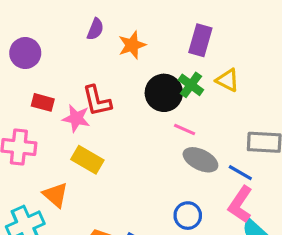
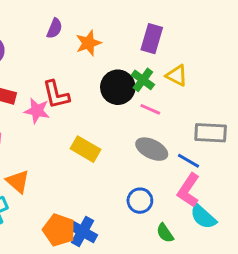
pink line: (185, 129) -> (150, 109), moved
yellow rectangle: (87, 160) -> (85, 149), moved

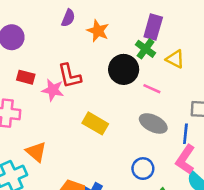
orange star: (88, 43) -> (98, 31), turned -30
green cross: (143, 80) -> (145, 49), moved
blue line: (189, 161) -> (185, 134), turned 66

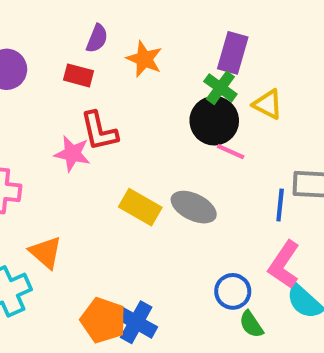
black circle: (124, 69) -> (214, 121), moved
red rectangle: (26, 77) -> (79, 75), moved
gray ellipse: (153, 123) -> (194, 207), moved
blue line: (185, 134) -> (280, 205), moved
blue circle: (143, 169) -> (233, 291), moved

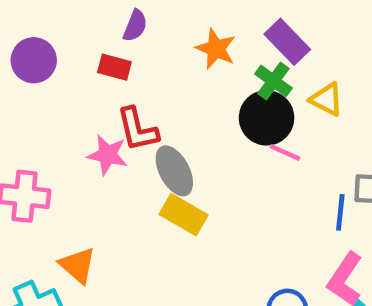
purple rectangle: (233, 53) -> (287, 42), turned -60
orange star: (144, 59) -> (216, 49), moved
gray ellipse: (194, 207) -> (174, 171), moved, turned 36

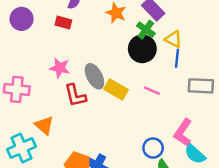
red L-shape: (137, 129) -> (75, 95), moved
pink line: (285, 152) -> (152, 91), moved
blue line: (340, 212) -> (177, 58), moved
yellow rectangle: (184, 215) -> (116, 89), moved

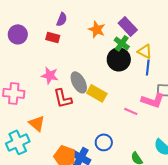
pink line: (152, 91) -> (131, 111), moved
pink L-shape: (183, 132) -> (153, 100), moved, turned -105
blue circle: (153, 148) -> (104, 142), moved

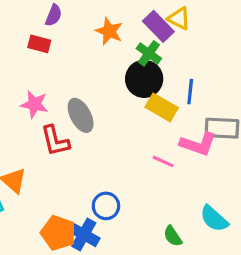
yellow triangle: (145, 51) -> (179, 18), moved
yellow rectangle: (97, 93) -> (162, 107), moved
blue circle: (104, 142) -> (106, 206), moved

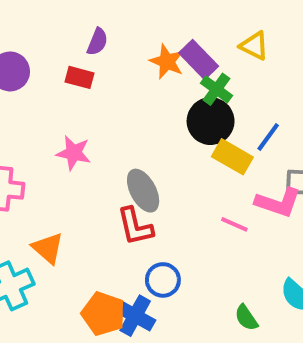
purple rectangle: (158, 26) -> (199, 60), moved
blue line: (190, 92) -> (268, 137), turned 30
gray ellipse: (81, 115) -> (143, 191), moved
red L-shape: (55, 141) -> (135, 226), moved

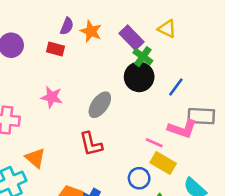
orange star: (167, 62) -> (91, 31), moved
yellow rectangle: (232, 157) -> (163, 163), moved
gray ellipse: (143, 191) -> (100, 105), moved, turned 64
blue circle: (163, 280) -> (139, 178), moved

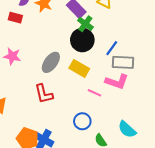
gray rectangle: (201, 116) -> (123, 62), moved
yellow rectangle: (163, 163) -> (79, 68), moved

